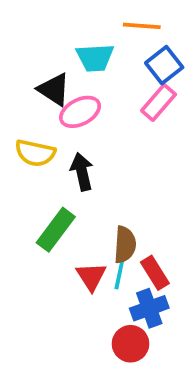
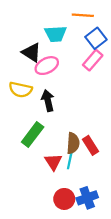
red rectangle: (155, 273) -> (90, 145), moved
blue cross: (149, 308) -> (87, 198), moved
red circle: (131, 344) -> (64, 199), moved

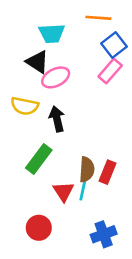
cyan trapezoid: (56, 34) -> (52, 33), moved
red rectangle: (90, 145) -> (107, 172), turned 54
red circle: (64, 199) -> (39, 228), moved

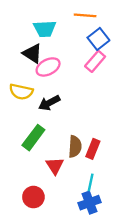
black arrow: (57, 119) -> (49, 103), turned -105
cyan line: (83, 190) -> (91, 182), moved

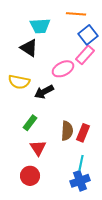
pink ellipse: (48, 67) -> (63, 69), moved
green rectangle: (33, 138) -> (30, 123), size x0.7
red triangle: (55, 166) -> (38, 148), moved

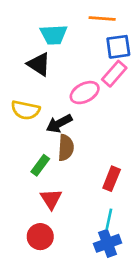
blue square: (88, 35) -> (118, 47), turned 30
brown semicircle: (67, 131) -> (66, 148), moved

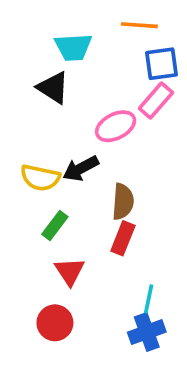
yellow semicircle: (25, 110) -> (40, 178), moved
brown semicircle: (66, 148) -> (123, 202), moved
red rectangle: (112, 179) -> (123, 238), moved

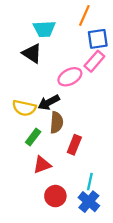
orange line: (139, 25) -> (84, 15), turned -70
brown semicircle: (123, 202) -> (56, 122), moved
red triangle: (70, 271) -> (42, 165), turned 42
red circle: (55, 323) -> (55, 196), moved
blue cross: (147, 332) -> (89, 202), turned -30

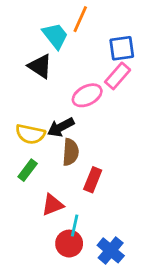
orange line: (84, 15) -> (80, 19), moved
cyan trapezoid: (44, 29) -> (55, 36), turned -125
green rectangle: (33, 137) -> (28, 170), moved
cyan line: (90, 182) -> (75, 226), moved

